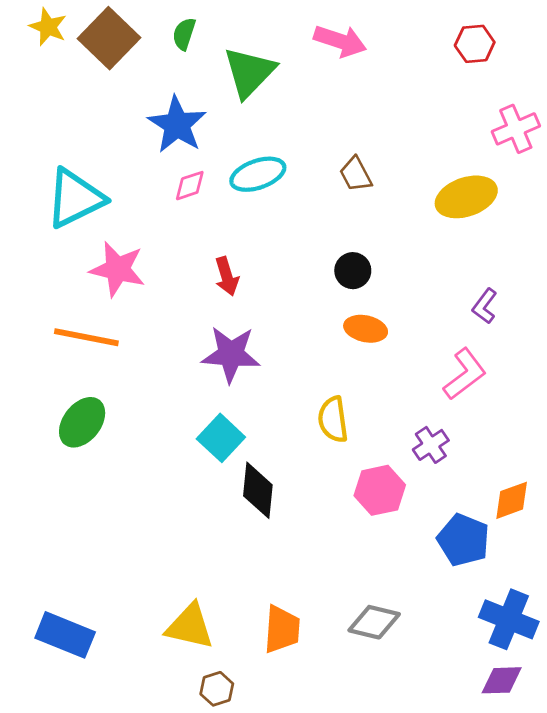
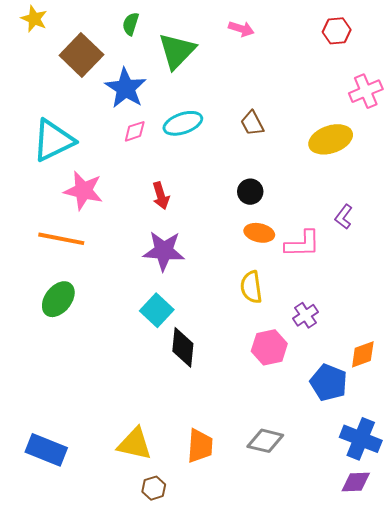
brown square: (109, 38) -> (81, 55), moved
pink arrow: (340, 41) -> (241, 29), size x0.7
pink L-shape: (465, 374) -> (302, 244), moved, turned 36
yellow semicircle: (333, 419) -> (251, 287), moved

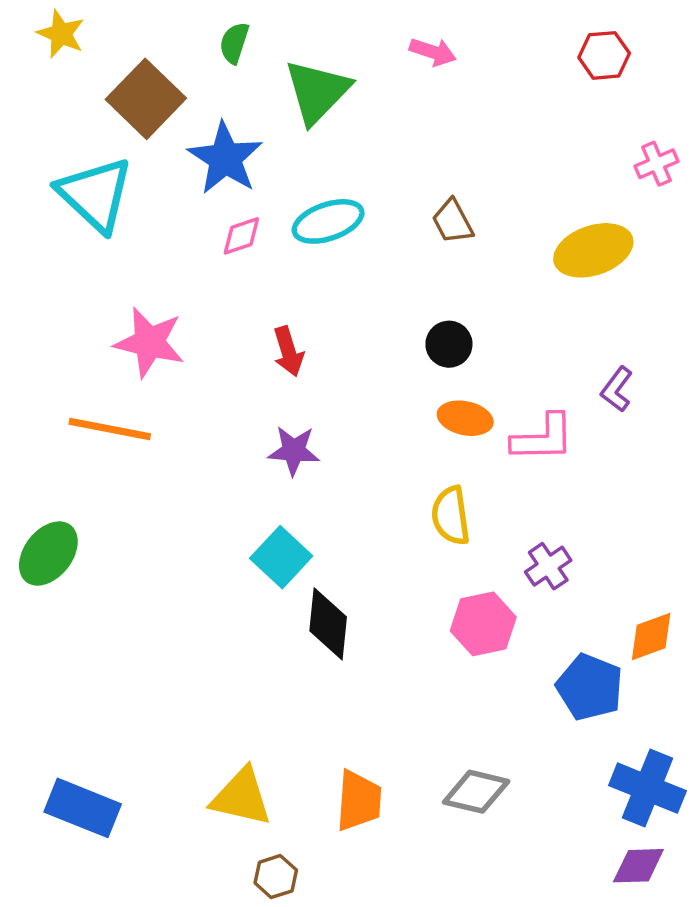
pink cross: (366, 91) -> (656, 164), size x0.7
cyan triangle: (53, 140) -> (95, 194), moved, turned -51
purple star: (164, 251) -> (294, 451), size x0.7
green ellipse: (58, 299) -> (48, 554), moved

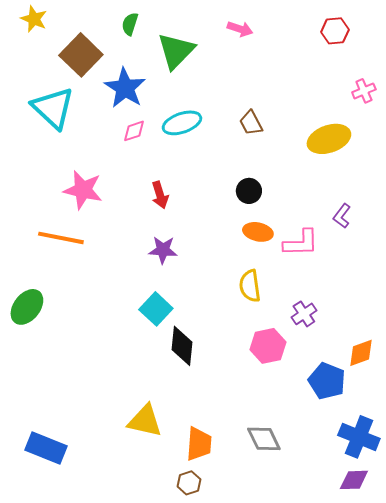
gray diamond: (476, 792) -> (264, 439), turned 51
yellow triangle: (241, 797) -> (145, 421), moved
brown hexagon: (276, 877) -> (189, 483), moved

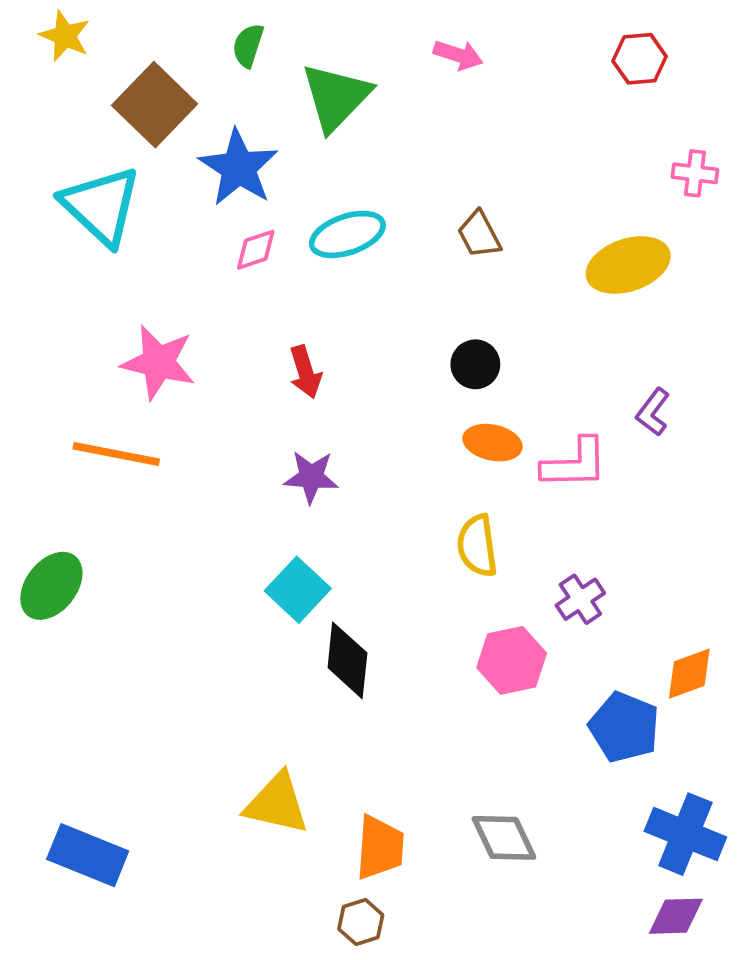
pink cross: (364, 91) -> (695, 173), turned 30

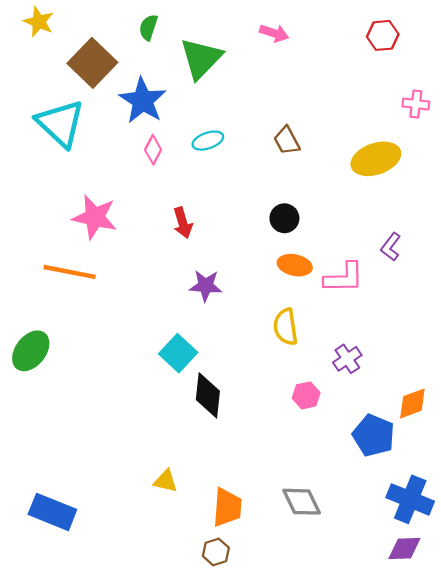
cyan ellipse: (347, 234) -> (208, 141), size x0.7
pink diamond: (256, 250) -> (153, 150), turned -44
purple star: (311, 477) -> (206, 286), moved
pink hexagon: (512, 660) -> (306, 395), size x0.7
yellow triangle: (277, 804) -> (166, 481), size x0.6

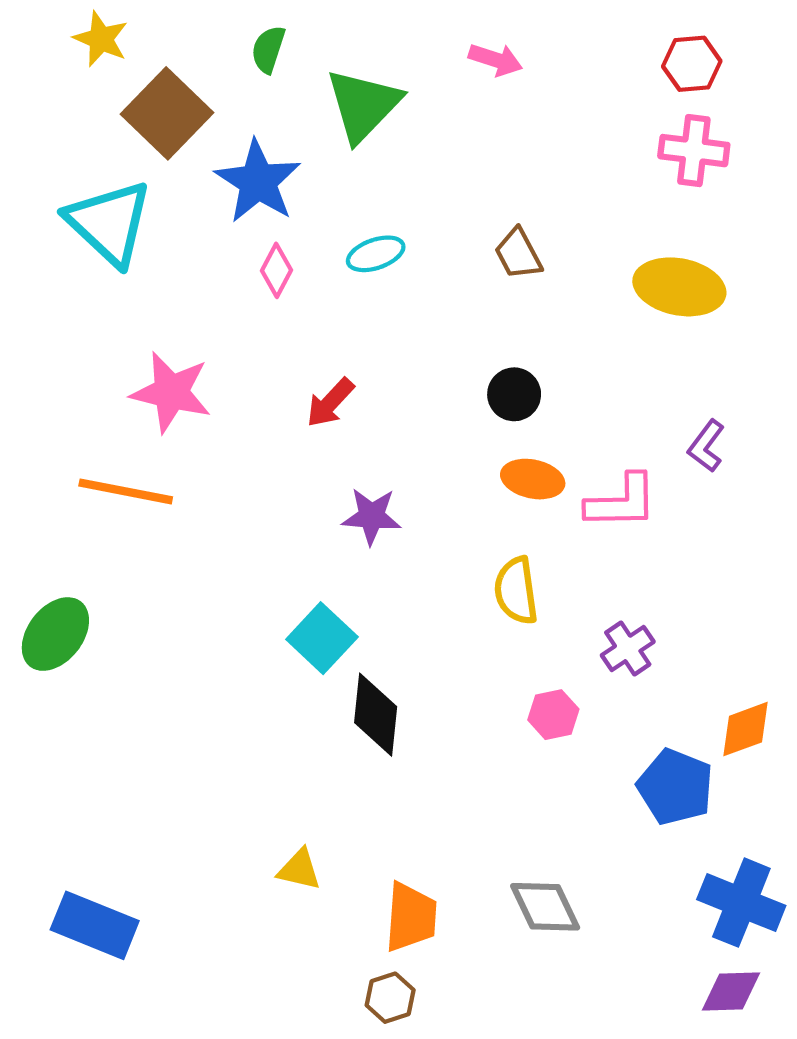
yellow star: (39, 22) -> (101, 39), moved
pink cross: (416, 104) -> (694, 151), moved, size x1.4
yellow ellipse: (376, 159) -> (679, 287), turned 30
red arrow: (183, 223) -> (330, 403), turned 60

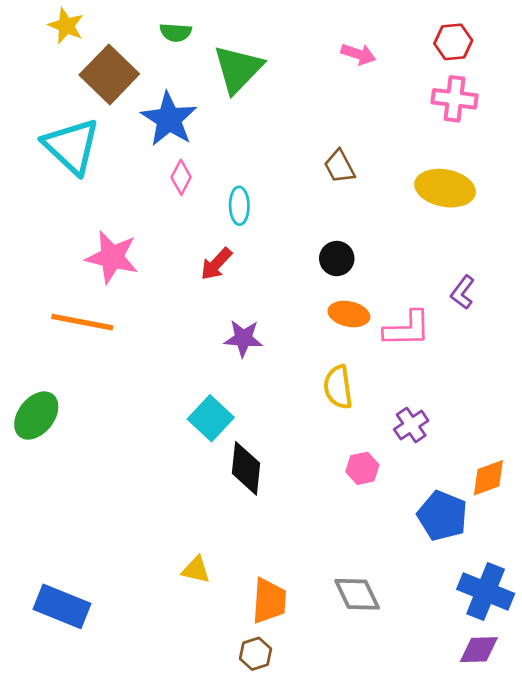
green semicircle: (268, 49) -> (176, 32), turned -104
pink arrow: (496, 60) -> (358, 54), moved
cyan ellipse: (376, 254) -> (239, 206), moved, turned -72

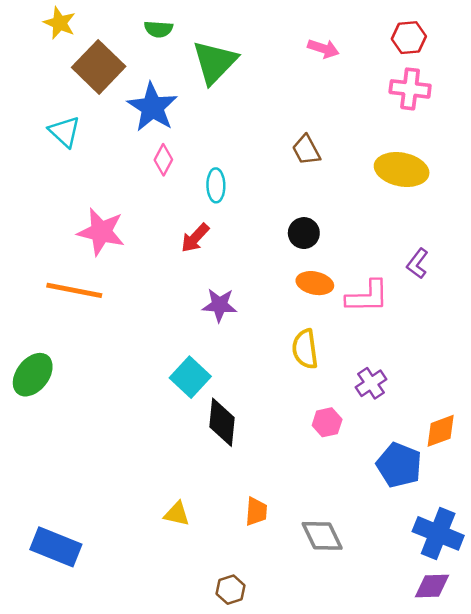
cyan triangle: (71, 146) -> (64, 132), size x0.6
orange trapezoid: (269, 601) -> (256, 511), moved, size x0.7

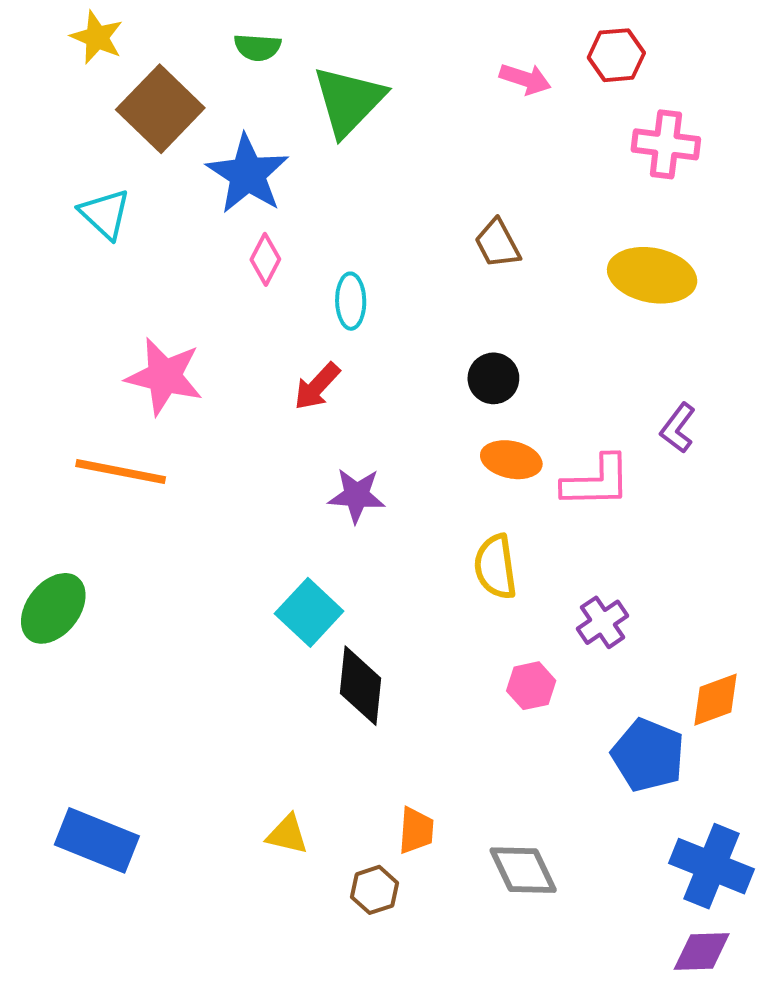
red hexagon: (409, 38) -> (616, 55), moved
blue rectangle: (56, 547) -> (97, 840), moved
brown hexagon: (231, 590) -> (374, 890), moved

